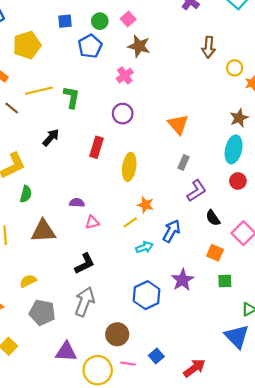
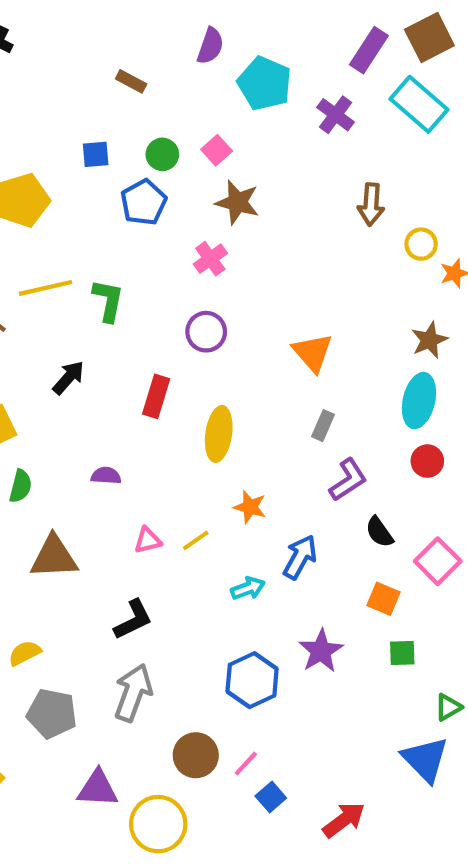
purple semicircle: (77, 203) -> (106, 476), moved
yellow line: (130, 222) -> (196, 540), moved
pink line: (128, 364) -> (246, 764), moved, turned -56

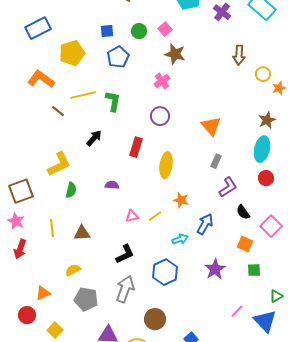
blue pentagon: (144, 202) -> (118, 57), moved
brown triangle: (54, 557) -> (82, 233), moved, size x0.7
blue hexagon: (252, 680) -> (165, 272), moved
pink line: (246, 764) -> (237, 311), moved

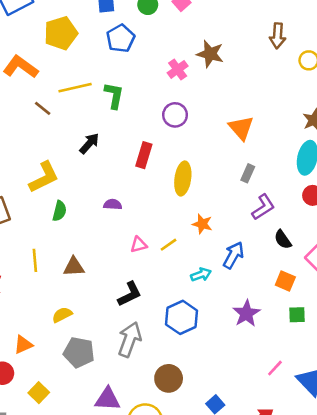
brown star: (175, 54) -> (210, 54), moved

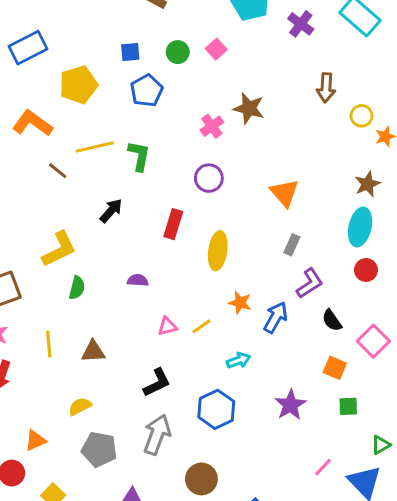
blue arrow: (233, 255) -> (276, 317), moved

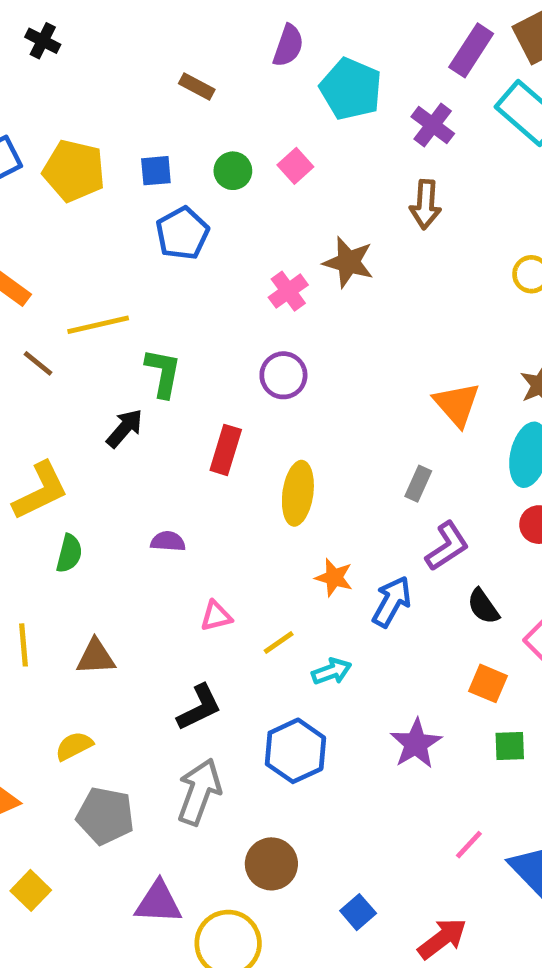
yellow pentagon: (78, 85) -> (74, 171), moved, turned 30
brown arrow: (326, 88) -> (425, 204), moved
green L-shape: (139, 156) -> (163, 373), moved
orange triangle: (284, 193) -> (457, 404), moved
yellow line: (201, 326) -> (279, 642), moved

